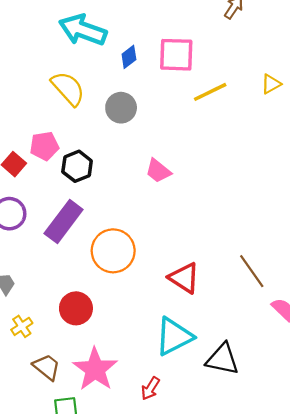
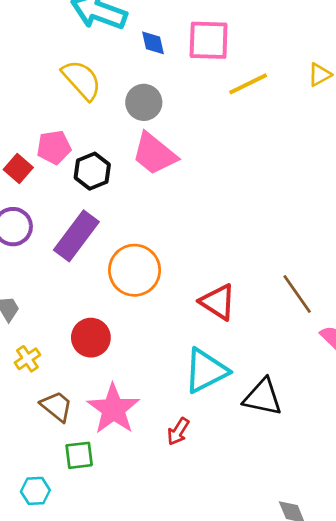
blue diamond: (129, 57) -> (153, 43), turned -65
pink trapezoid: (158, 171) -> (154, 154), moved, size x1.5

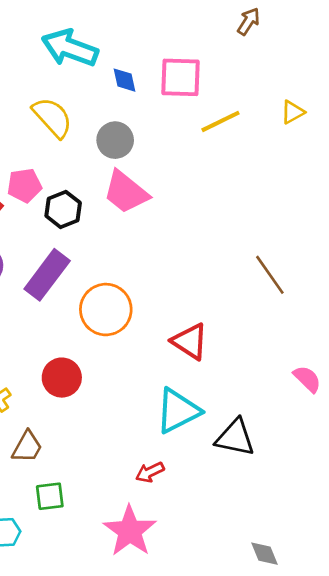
brown line: (297, 294) -> (270, 275), moved
brown trapezoid: (57, 406) -> (27, 447), turned 80
pink star: (113, 409) -> (130, 531), moved
red arrow: (178, 431) -> (150, 472), turned 32

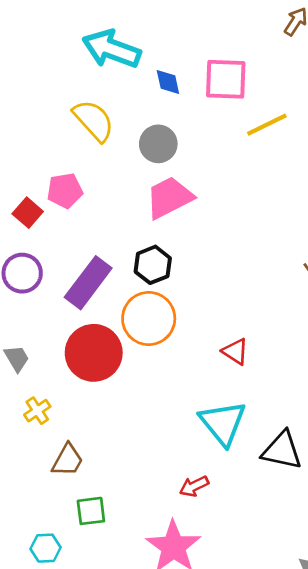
pink trapezoid: (126, 192) -> (169, 197), turned 114
black hexagon: (63, 209) -> (153, 265), moved
red triangle: (190, 342) -> (235, 351), size x0.7
red circle: (62, 378) -> (94, 353), moved, size x1.4
cyan triangle: (178, 411) -> (223, 423), turned -42

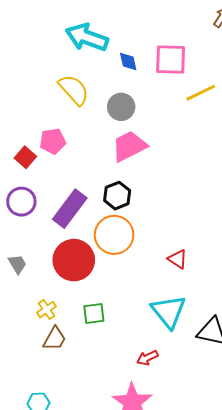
yellow cross: (37, 411) -> (47, 309), moved
green square: (91, 511) -> (94, 313), moved

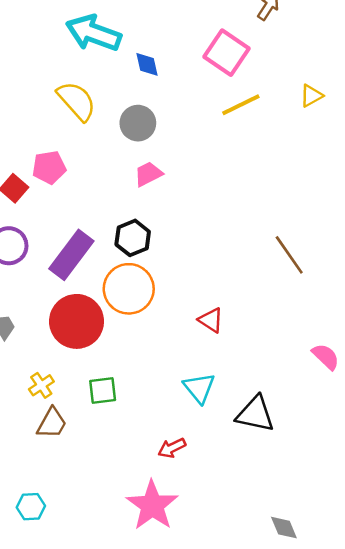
pink square: (171, 59) -> (227, 53), moved, turned 32
pink trapezoid: (129, 146) -> (148, 174), size x0.6
cyan triangle: (169, 311) -> (199, 388), size x0.7

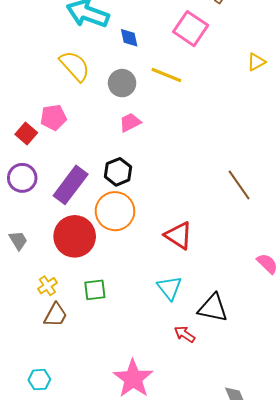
yellow line: (241, 105) -> (166, 75), moved, turned 48
red triangle: (211, 320) -> (179, 235), size x1.4
red arrow: (172, 448) -> (185, 334), moved, turned 60

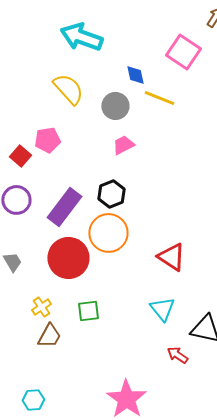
blue diamond: (129, 38) -> (135, 75), moved

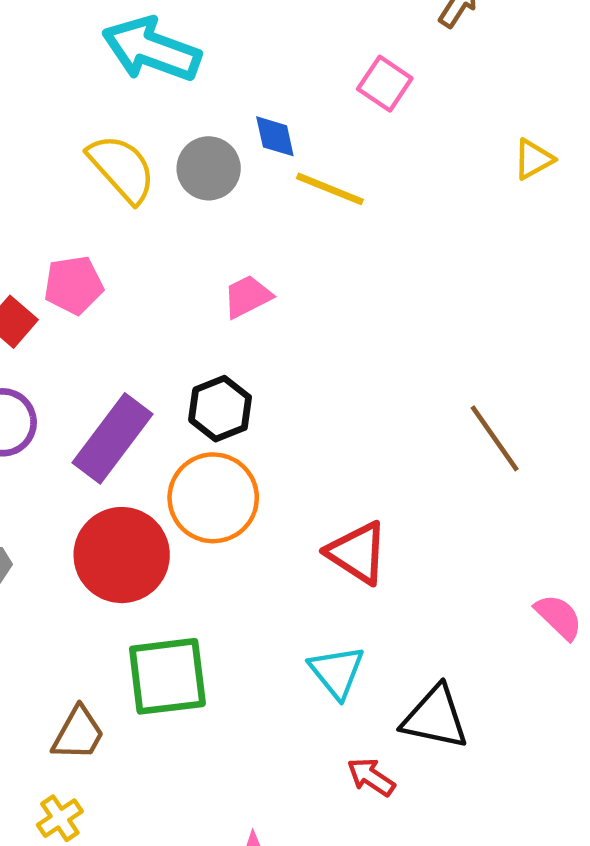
pink square: (183, 52) -> (385, 84), size x0.7
gray circle: (115, 106) -> (209, 168), moved
yellow cross: (41, 307) -> (60, 818), moved
green square: (88, 311) -> (167, 676), size x1.6

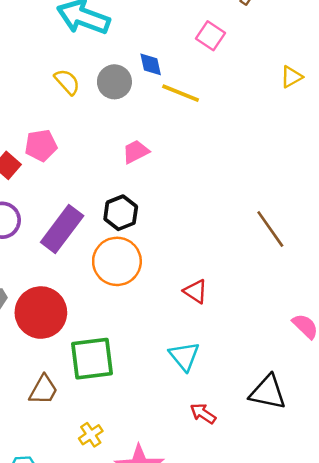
yellow semicircle: (122, 168) -> (67, 82), size x0.7
red triangle: (357, 553) -> (196, 291), size x0.7
red circle: (122, 555) -> (41, 313), moved
black triangle: (435, 718) -> (268, 392), moved
yellow cross: (60, 818) -> (91, 435), moved

